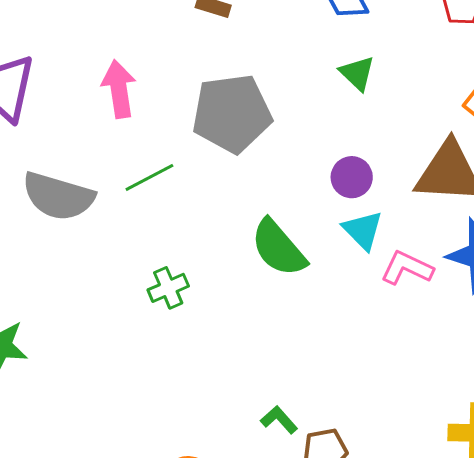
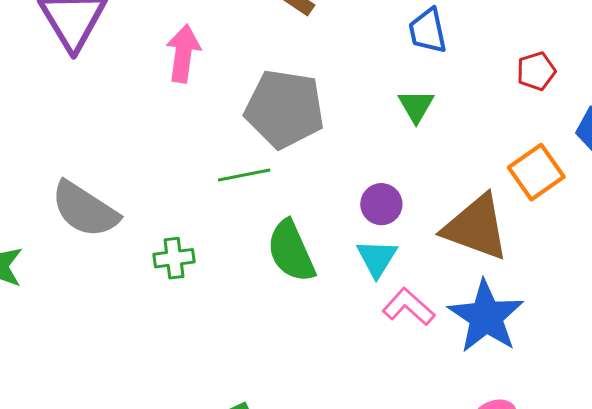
green line: (149, 177) -> (244, 175), moved
gray semicircle: (58, 196) -> (85, 209), moved

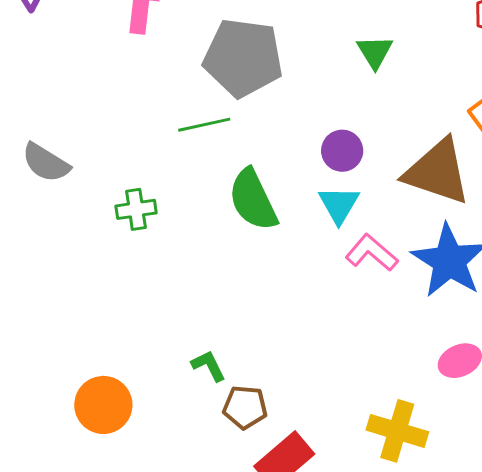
gray semicircle: (85, 209) -> (46, 163), size x0.7

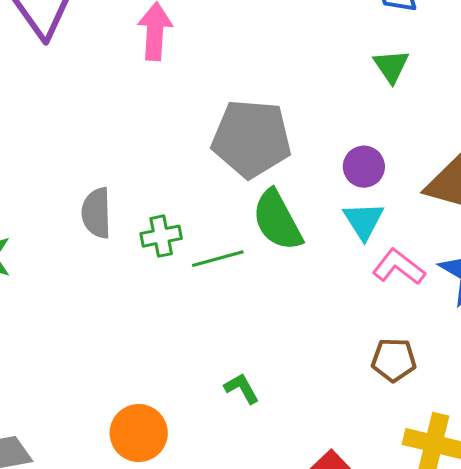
gray pentagon: (243, 58) -> (251, 139), moved
green line: (204, 125) -> (218, 259), moved
gray semicircle: (46, 163) -> (96, 213), moved, turned 60
brown pentagon: (245, 407) -> (394, 360), moved

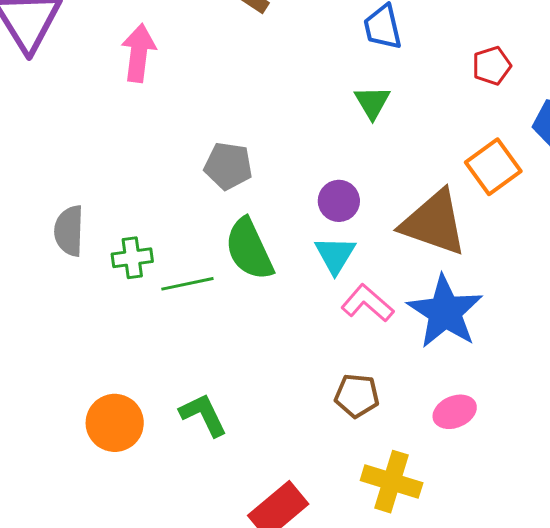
gray pentagon: (251, 139) -> (228, 166), size x0.6
green L-shape: (242, 388) -> (203, 415), size x1.4
orange circle: (139, 433) -> (115, 423), moved

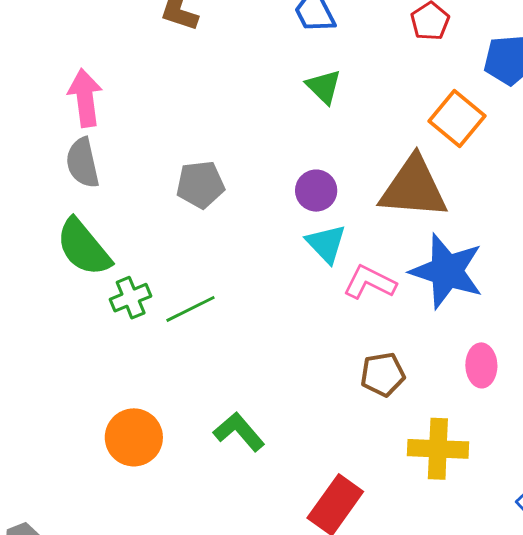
gray semicircle: (69, 231) -> (83, 163), moved
green semicircle: (249, 249) -> (84, 247), moved
pink ellipse: (455, 412) -> (481, 365), turned -54
orange circle: (115, 423) -> (134, 437), moved

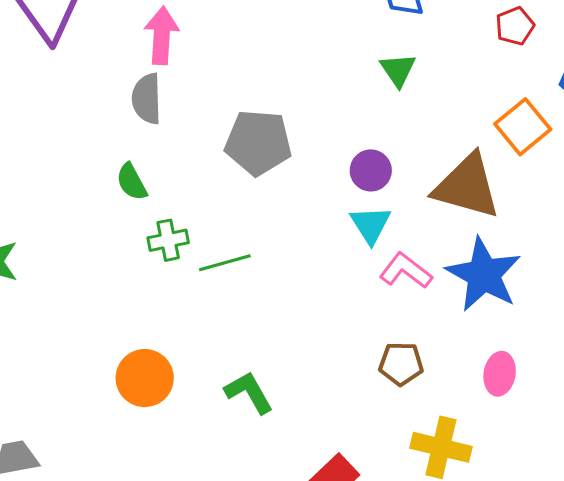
gray pentagon: (200, 185) -> (258, 143), size x1.4
green semicircle: (84, 247) -> (132, 182), size x0.6

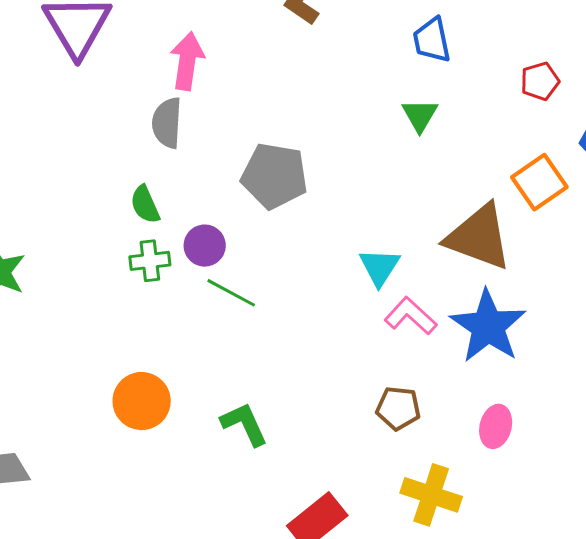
purple circle: (371, 170) -> (205, 246), moved
green cross: (168, 240) -> (150, 261), moved
green line: (225, 263) -> (231, 293), turned 39

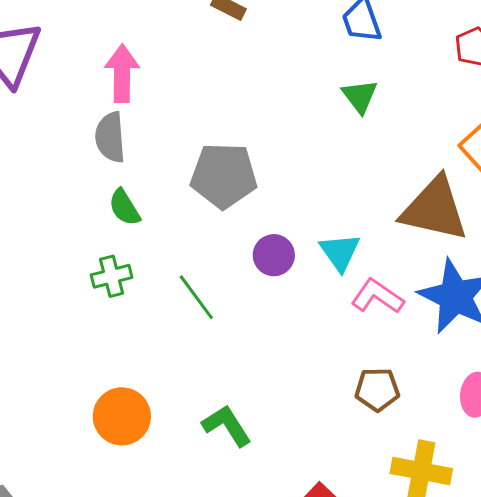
green semicircle: (145, 204) -> (124, 207), moved
purple circle: (205, 246) -> (274, 255), moved
green line: (231, 293) -> (196, 297), turned 33

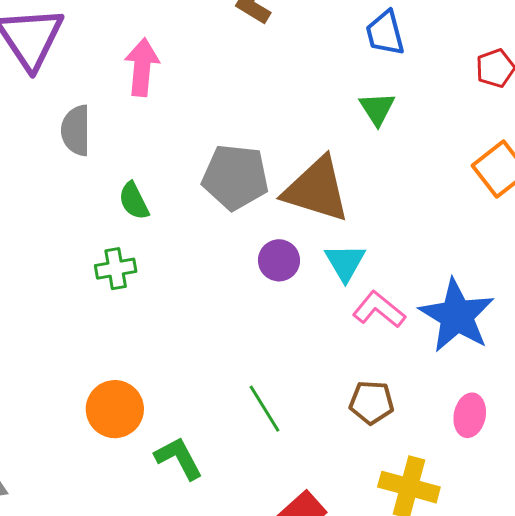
gray semicircle: (110, 137) -> (76, 130), moved
brown triangle: (434, 209) -> (317, 189), moved
green line: (196, 297) -> (264, 409), moved
green L-shape: (227, 426) -> (179, 458), moved

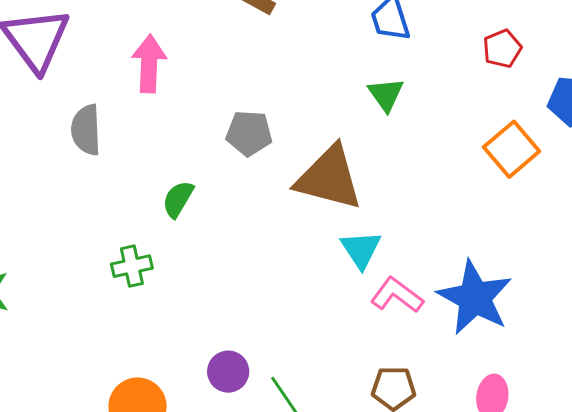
gray pentagon: (235, 177) -> (249, 133), moved, size x0.7
green semicircle: (134, 201) -> (178, 199), moved, turned 60
purple circle: (279, 260) -> (228, 372), moved

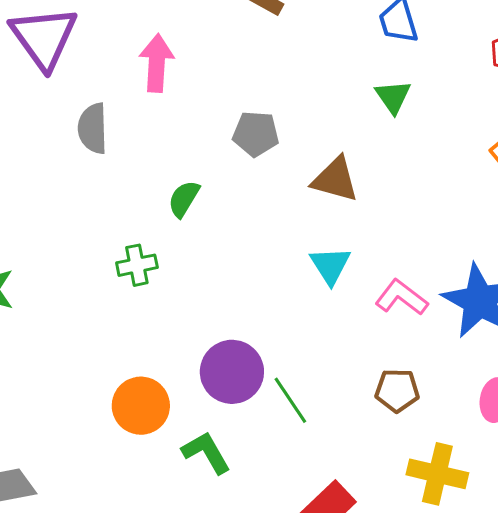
brown triangle: (329, 178) -> (335, 179), size x0.7
cyan triangle: (361, 249) -> (330, 265), moved
purple circle: (228, 372) -> (232, 372), size x1.5

